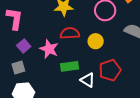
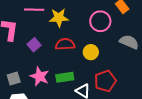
purple square: (24, 46) -> (34, 45), moved
pink star: (49, 49) -> (40, 76), moved

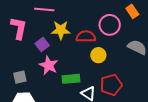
yellow star: (59, 18) -> (61, 30), moved
red semicircle: (65, 44) -> (86, 36), moved
pink star: (40, 76) -> (49, 65), moved

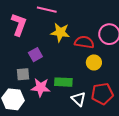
purple square: (42, 45) -> (35, 55), moved
pink star: (49, 65) -> (41, 87), moved, turned -30
gray square: (20, 77) -> (23, 74), moved

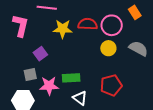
red semicircle: (84, 42) -> (88, 24), moved
yellow circle: (94, 62) -> (108, 48), moved
white triangle: (79, 99) -> (80, 98), moved

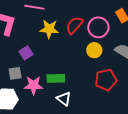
red semicircle: (88, 24) -> (74, 25), turned -54
red pentagon: (111, 85) -> (106, 80), moved

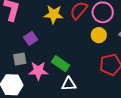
green rectangle: (56, 78) -> (61, 64), turned 36
white triangle: (64, 99) -> (69, 84), turned -42

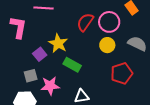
yellow star: (54, 14) -> (58, 43), moved, turned 30
green rectangle: (61, 64) -> (72, 65), moved

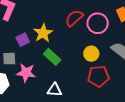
yellow circle: (107, 45) -> (91, 54), moved

